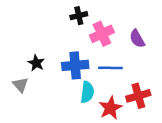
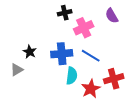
purple semicircle: (137, 39) -> (112, 16), moved
blue line: (110, 68) -> (91, 56), turned 30
gray triangle: (20, 85) -> (17, 70), turned 40

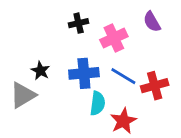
black cross: (65, 13) -> (79, 23), moved
gray triangle: (17, 70) -> (23, 95), size x1.5
red cross: (114, 79) -> (155, 86), moved

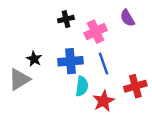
blue line: (123, 76) -> (103, 63), turned 40
red cross: (155, 86) -> (135, 86), moved

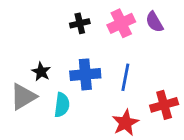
pink cross: (96, 32) -> (121, 23), moved
blue line: (103, 63) -> (125, 77), turned 30
cyan semicircle: (82, 86) -> (62, 105), moved

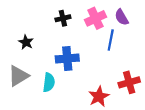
black star: (41, 72) -> (26, 42), moved
blue line: (125, 77) -> (111, 40), moved

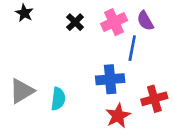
black cross: (63, 18) -> (75, 22), turned -32
black star: (26, 42) -> (24, 13), moved
blue cross: (67, 58) -> (110, 79), moved

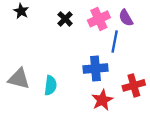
gray triangle: (22, 91) -> (19, 79), turned 45

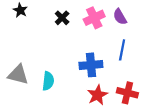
blue line: (115, 41) -> (122, 50), moved
red cross: (134, 85) -> (127, 93), moved, turned 30

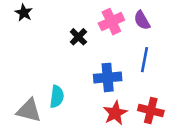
black cross: (62, 18) -> (78, 37), moved
gray triangle: (18, 75) -> (29, 111), moved

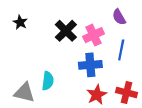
black star: (24, 13) -> (20, 22), moved
pink cross: (111, 22) -> (94, 35), moved
black cross: (78, 37) -> (66, 31), size x1.5

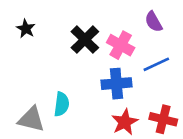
pink cross: (94, 35) -> (121, 45), turned -36
blue line: (121, 50) -> (156, 64), turned 54

